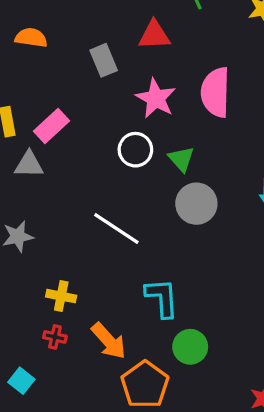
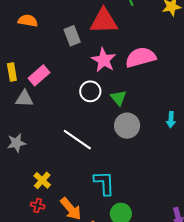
red triangle: (154, 35) -> (104, 21), size x1.4
pink semicircle: (216, 92) -> (141, 57), turned 72
yellow cross: (61, 296) -> (42, 180), turned 30

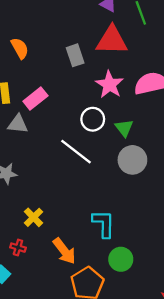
orange semicircle: (28, 21) -> (20, 48), moved, turned 48
white line: (77, 140) -> (76, 152), moved
red cross: (38, 205) -> (18, 248), moved

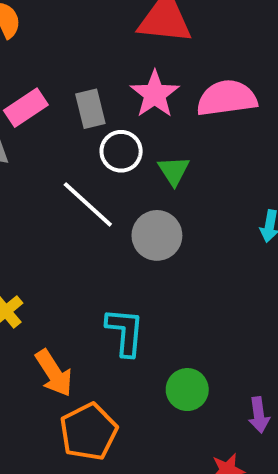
gray rectangle: (75, 55) -> (90, 109), moved
gray circle: (132, 160) -> (157, 235), moved
green circle: (121, 259) -> (187, 390), moved

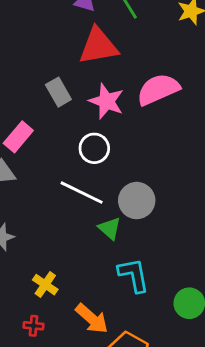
gray rectangle: (90, 109) -> (58, 92), moved
green triangle: (174, 171) -> (110, 228), moved

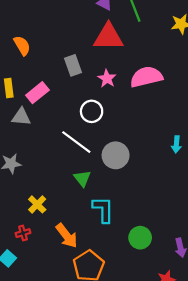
pink star: (106, 101) -> (107, 79), size x0.7
green triangle: (110, 228) -> (82, 178), moved
red cross: (33, 326) -> (23, 233), turned -32

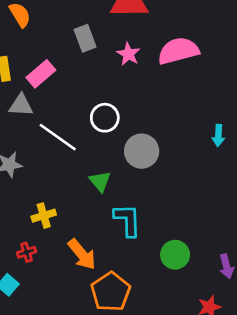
white circle: (92, 111) -> (105, 118), moved
white line: (76, 142) -> (58, 137), moved
yellow cross: (37, 204) -> (44, 216), turned 30

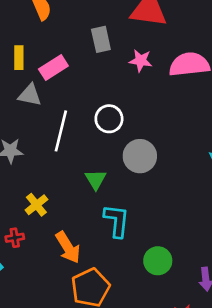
pink star: (128, 54) -> (141, 61), turned -30
white line: (58, 137) -> (61, 131), turned 60
yellow cross: (44, 216) -> (36, 205), turned -30

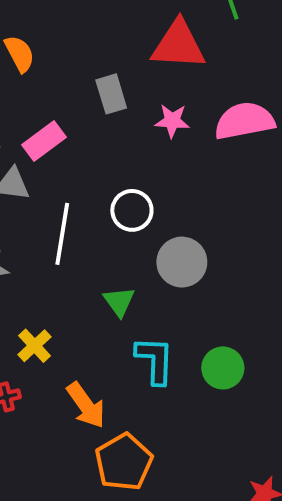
green circle: (158, 261) -> (223, 368), moved

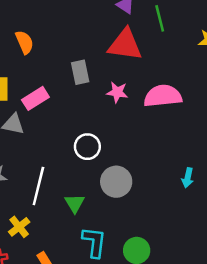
white line: (62, 234) -> (38, 186), moved

